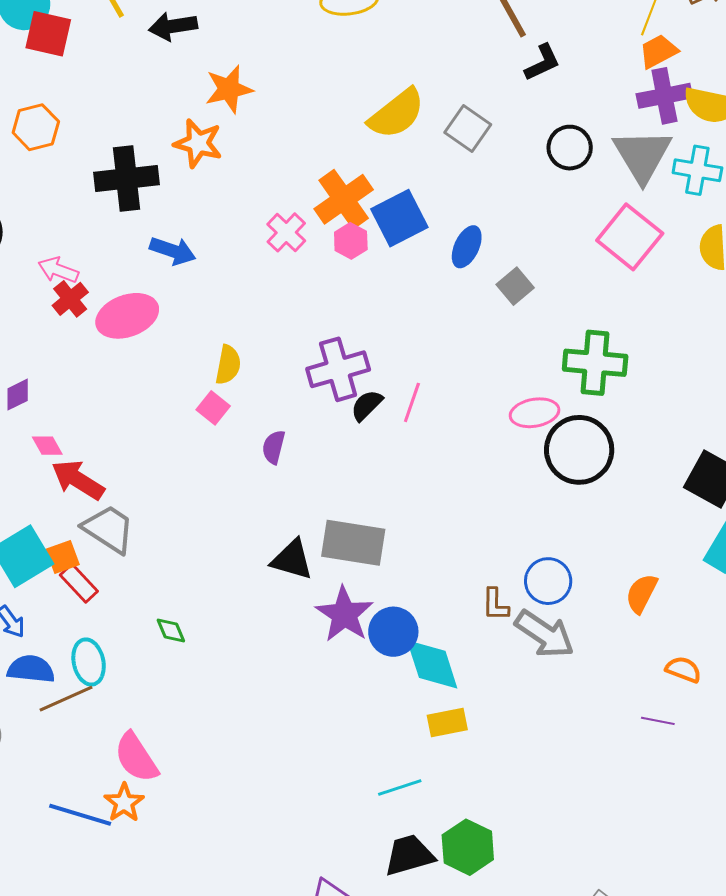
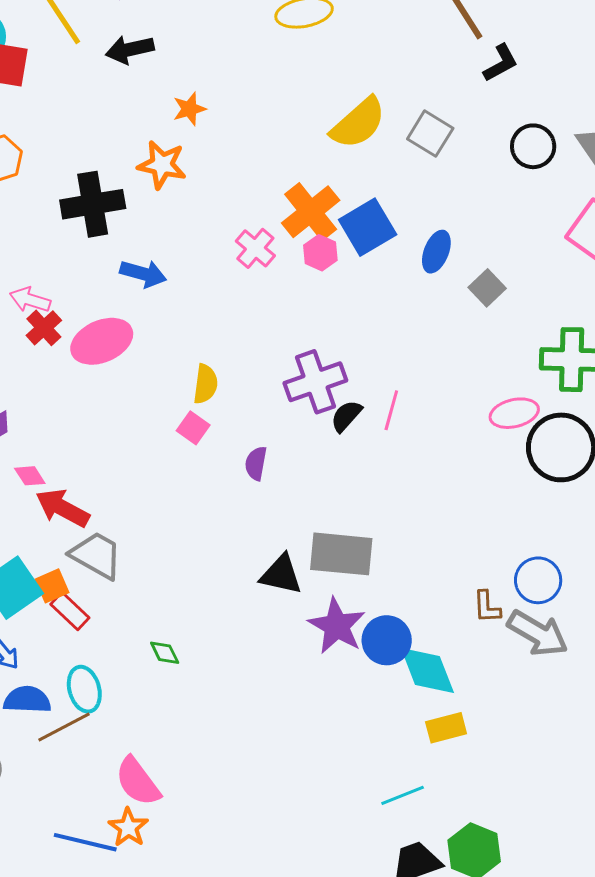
orange star: (229, 89) -> (189, 109), size x0.7

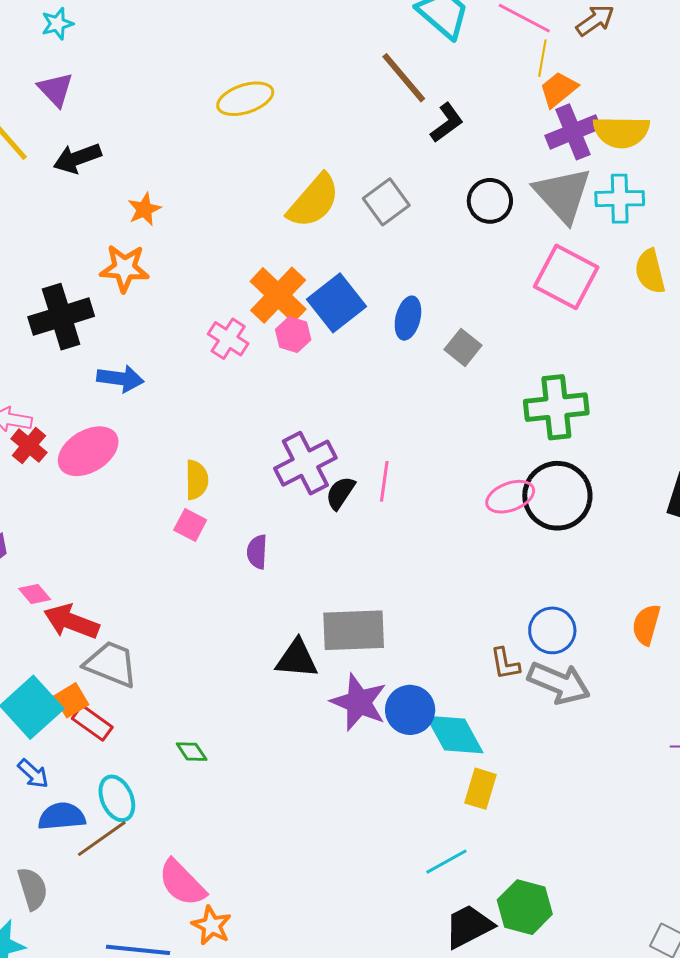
gray square: (430, 134) -> (386, 202), turned 30
pink ellipse: (514, 413) -> (510, 497), moved
yellow rectangle: (446, 728) -> (481, 789), turned -51
orange star: (128, 827) -> (212, 925), moved

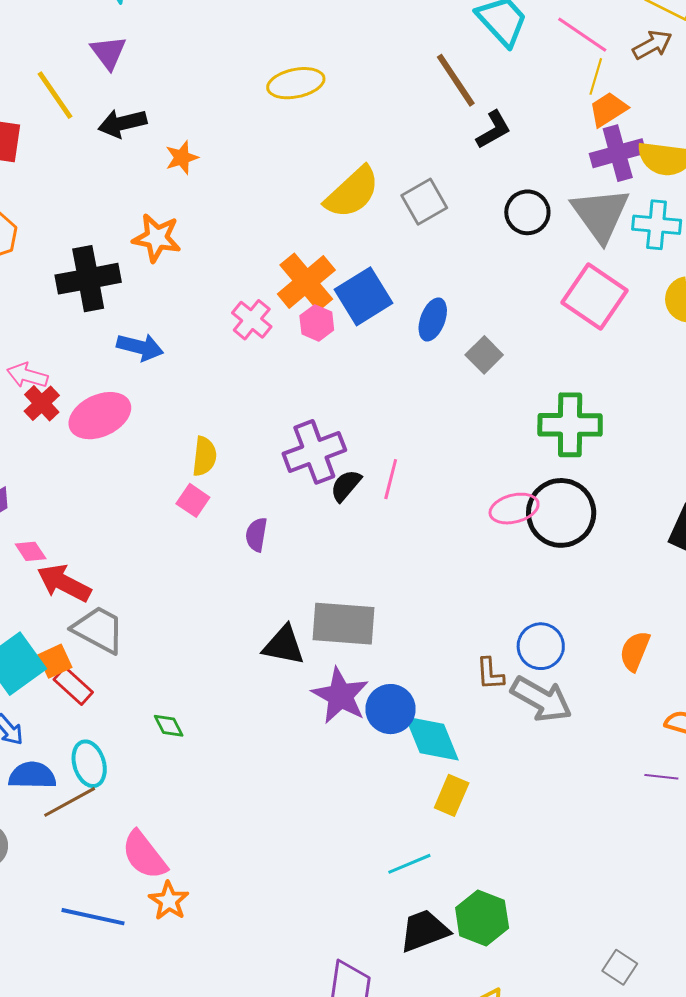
orange star: (144, 209) -> (182, 158), moved

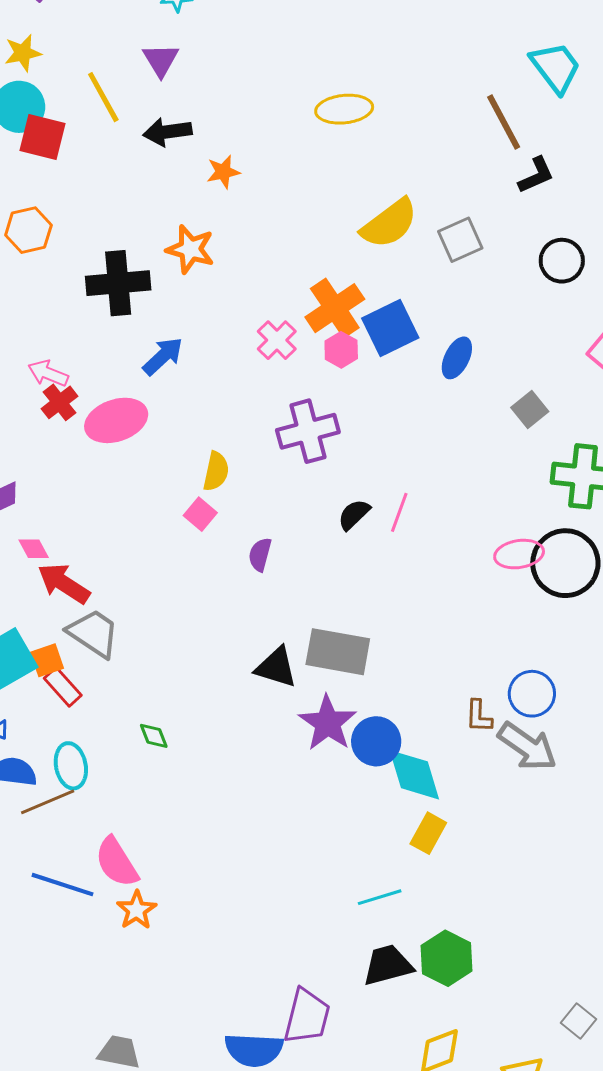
blue arrow: (140, 347) -> (163, 356), turned -63
gray square: (484, 355) -> (530, 409), moved
purple cross: (314, 452) -> (308, 431), moved
blue line: (93, 917) -> (62, 885), moved

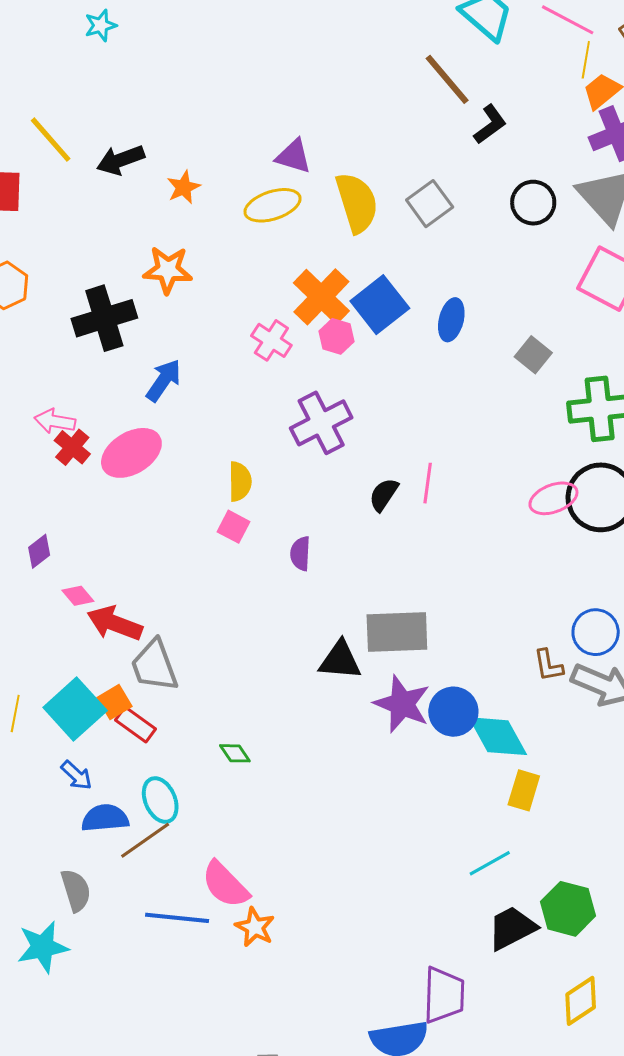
purple triangle: (161, 60) -> (294, 156), moved, turned -30
yellow ellipse: (344, 109) -> (273, 205), moved
yellow semicircle: (389, 223) -> (357, 203), turned -58
gray trapezoid: (94, 633) -> (154, 666), turned -132

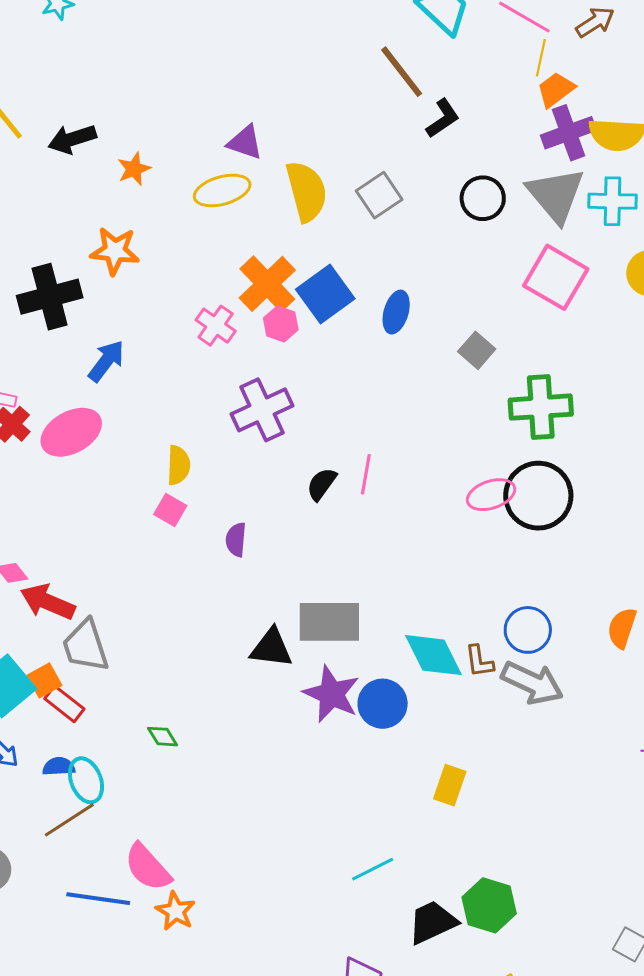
cyan diamond: (498, 736) -> (434, 655), moved
blue semicircle: (105, 818) -> (59, 767), moved, size x0.7
cyan line: (490, 863) -> (373, 869), moved

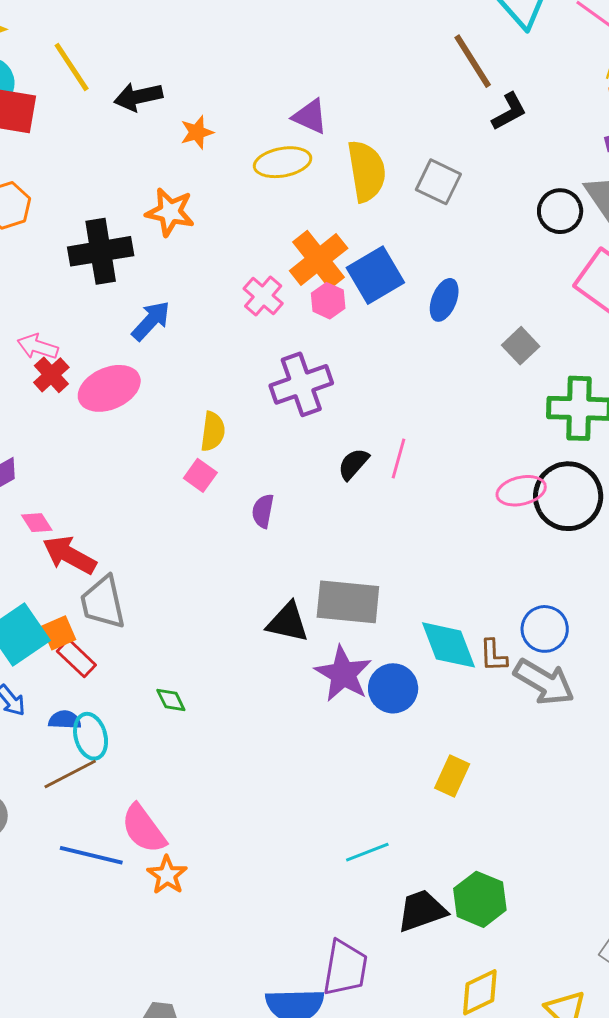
gray square: (379, 195) -> (438, 182), turned -36
black circle: (483, 198) -> (560, 211), moved

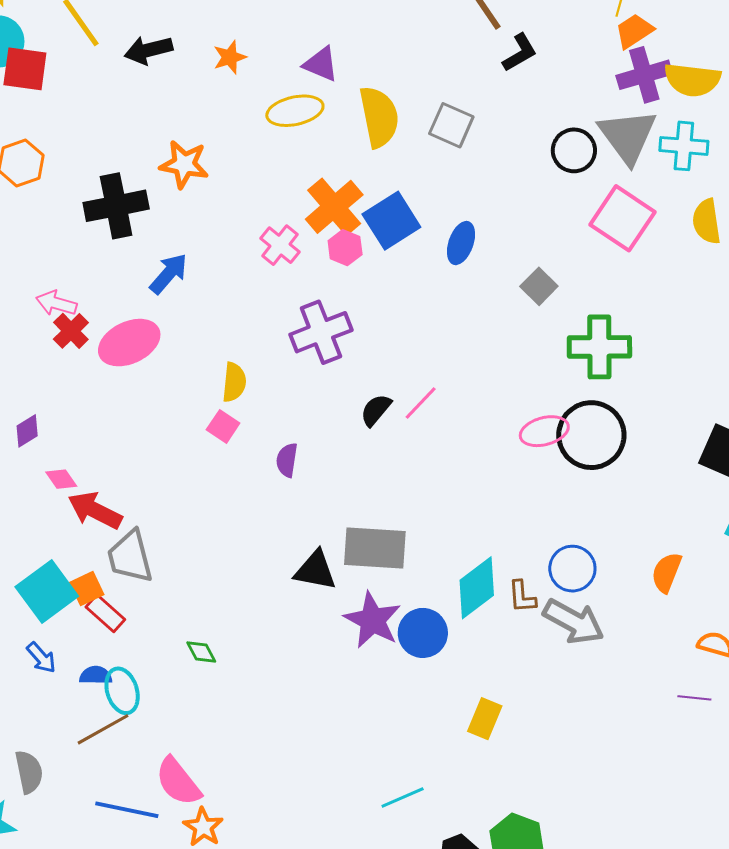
orange star: (197, 132) -> (230, 57), moved
pink line: (398, 458) -> (421, 403), turned 30
cyan diamond: (449, 645) -> (477, 588), turned 76

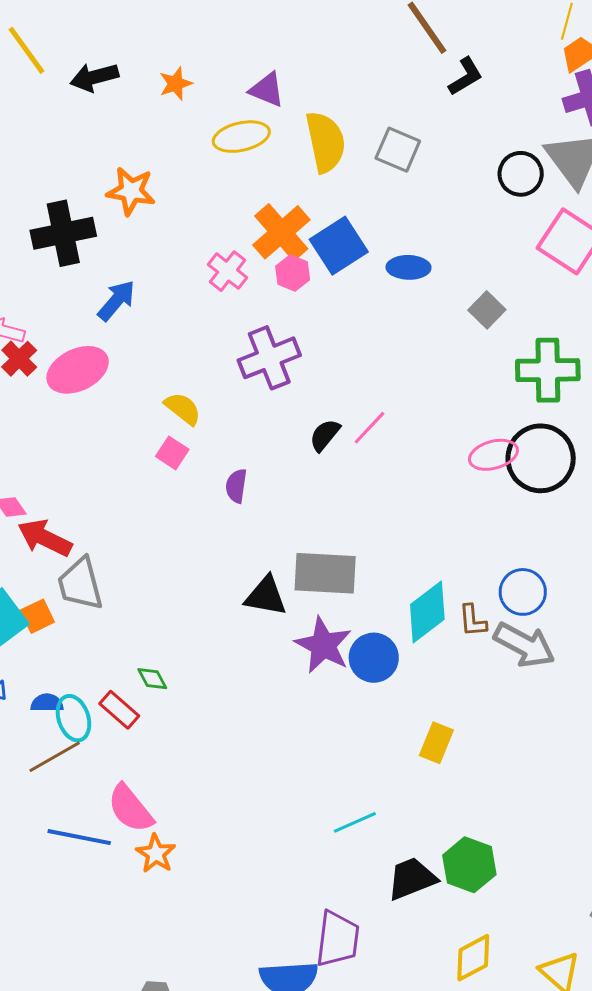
blue ellipse: (461, 243) -> (409, 267), turned 72
yellow semicircle: (234, 382) -> (183, 409), turned -57
red rectangle: (105, 613) -> (119, 710), moved

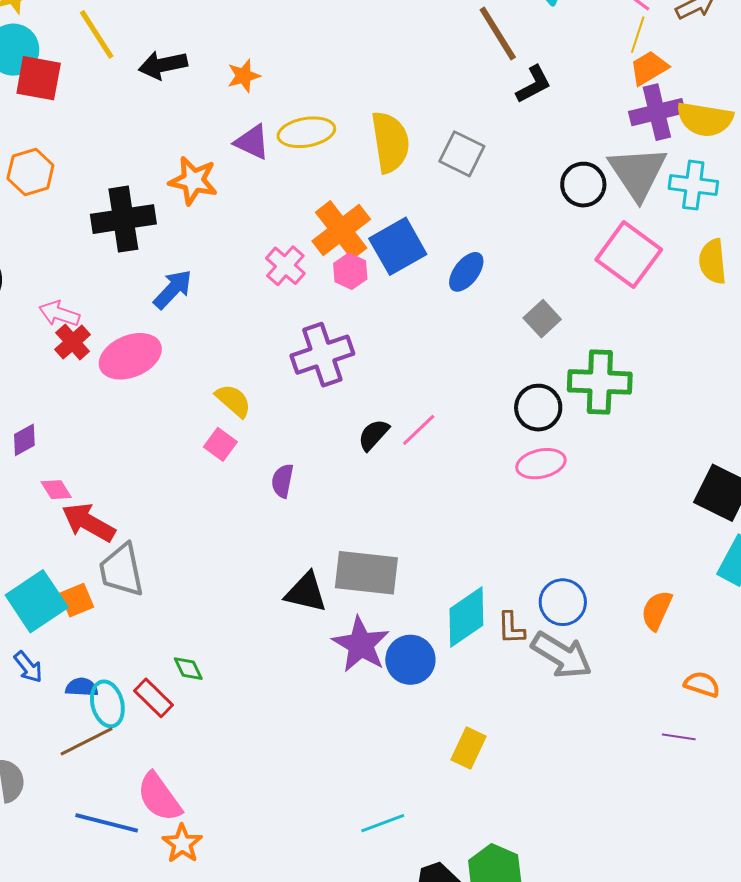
purple triangle: (267, 90) -> (252, 142), moved
blue ellipse: (409, 267) -> (466, 272), turned -57
black circle: (541, 458) -> (538, 408), moved, size x0.7

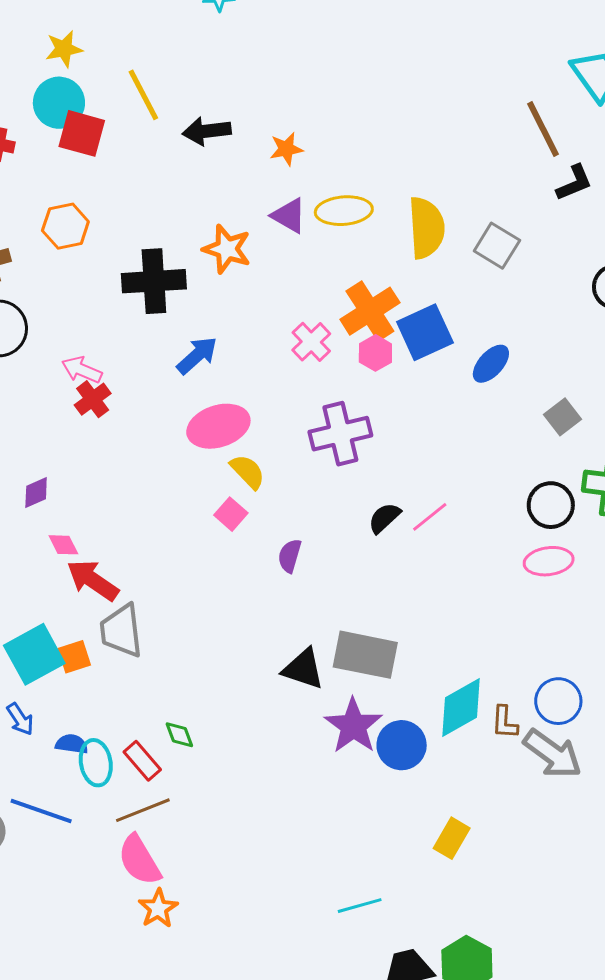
pink ellipse: (130, 356) -> (218, 426), moved
brown line: (87, 741) -> (143, 810), moved
blue line: (107, 823) -> (41, 811), moved

